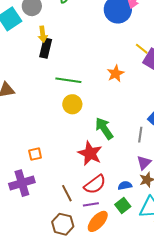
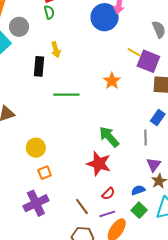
yellow arrow: (43, 34) -> (56, 50), moved
yellow circle: (72, 104) -> (36, 148), moved
red semicircle: (95, 184) -> (108, 194), size x0.6

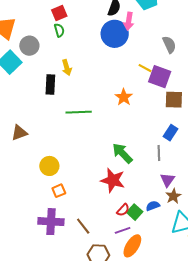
purple cross: (36, 203) -> (51, 222), turned 30
brown line: (82, 207) -> (83, 226), moved
green square: (139, 210) -> (135, 212), moved

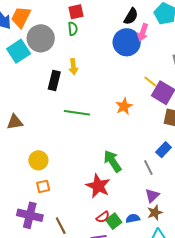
gray circle: (29, 46) -> (41, 38), size x1.4
gray line: (159, 153) -> (148, 168), turned -35

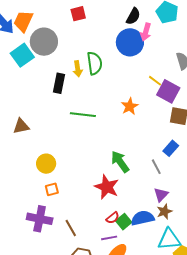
green semicircle: (73, 29) -> (94, 63), moved, size x1.6
blue semicircle: (133, 218) -> (143, 218), size x1.6

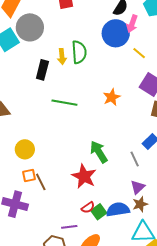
yellow line: (155, 81) -> (139, 53), moved
brown line: (71, 228) -> (41, 182), moved
purple line: (109, 238) -> (69, 227), moved

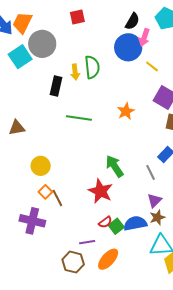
orange square: (29, 176) -> (45, 192), turned -32

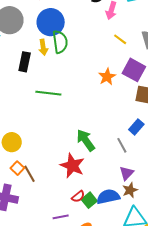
blue circle: (128, 47) -> (51, 22), moved
orange star: (126, 111) -> (107, 77), moved

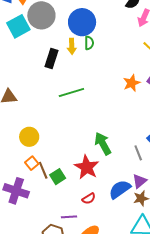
green semicircle: (60, 42) -> (89, 43), size x0.6
green line: (48, 93) -> (71, 92), turned -30
blue semicircle: (108, 197) -> (120, 189), moved, turned -30
green square: (89, 200) -> (58, 177), moved

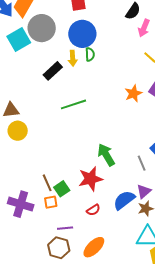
black rectangle: (52, 59) -> (53, 71), turned 30
yellow circle: (29, 137) -> (18, 131), moved
orange square: (32, 163) -> (51, 202), moved, turned 32
red star: (87, 167) -> (91, 179), turned 30
purple line: (69, 217) -> (65, 228), moved

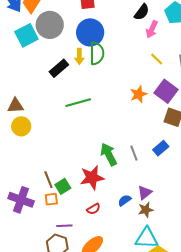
green semicircle: (90, 54) -> (97, 53), size x1.6
gray line: (142, 163) -> (134, 153), moved
blue semicircle: (124, 200) -> (125, 200), size x0.6

